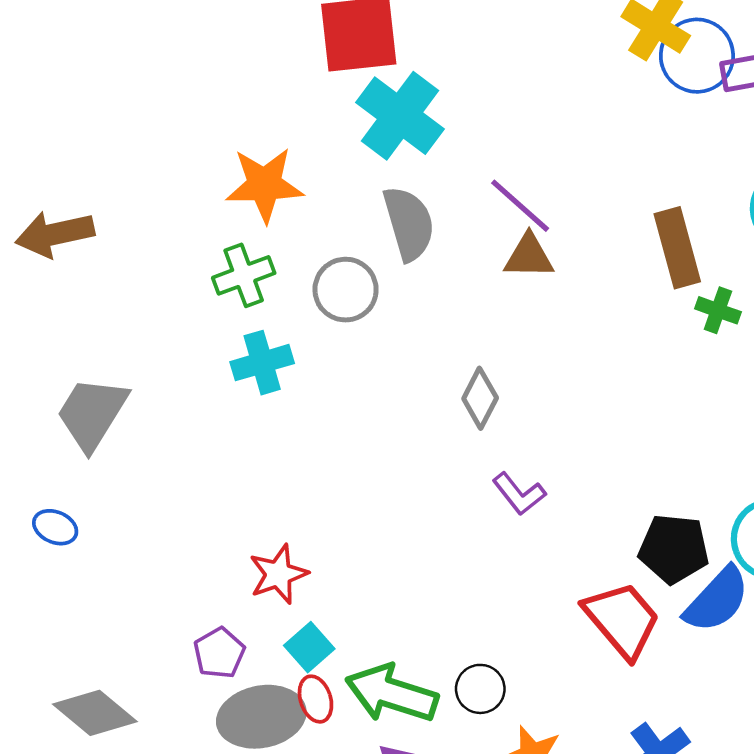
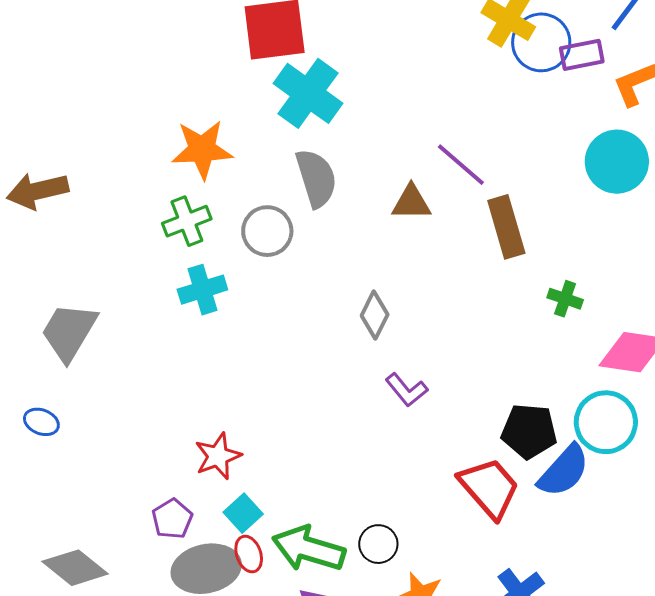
purple line: (520, 206) -> (461, 165), moved
brown rectangle: (677, 248) -> (506, 227), moved
green cross: (718, 310) -> (565, 299), moved

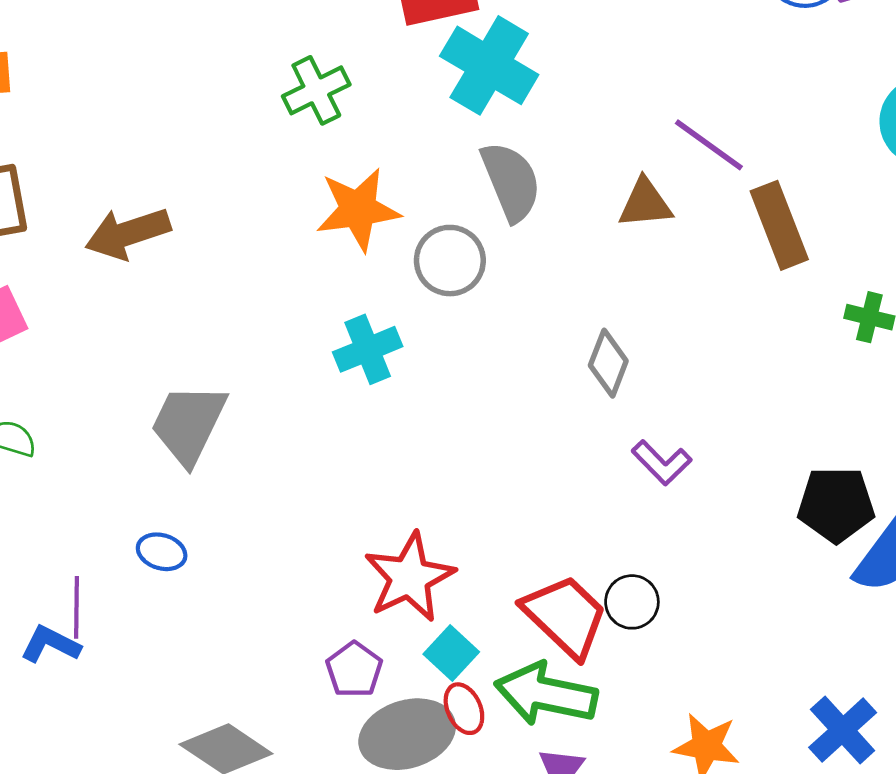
orange star: (202, 150) -> (358, 209), moved
green cross: (187, 221) -> (316, 90), moved
red star: (218, 456) -> (409, 577), size x1.4
red trapezoid: (489, 488) -> (565, 616), moved
black circle: (378, 544) -> (632, 602), moved

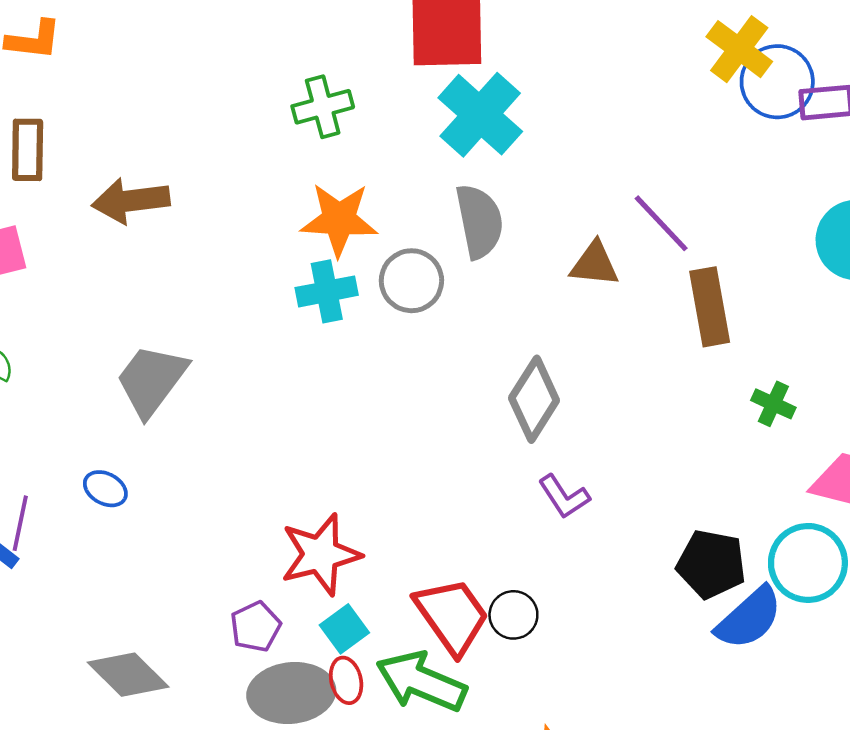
cyan cross: (368, 349) -> (327, 291), moved
gray diamond: (608, 363) -> (534, 399), size x1.4

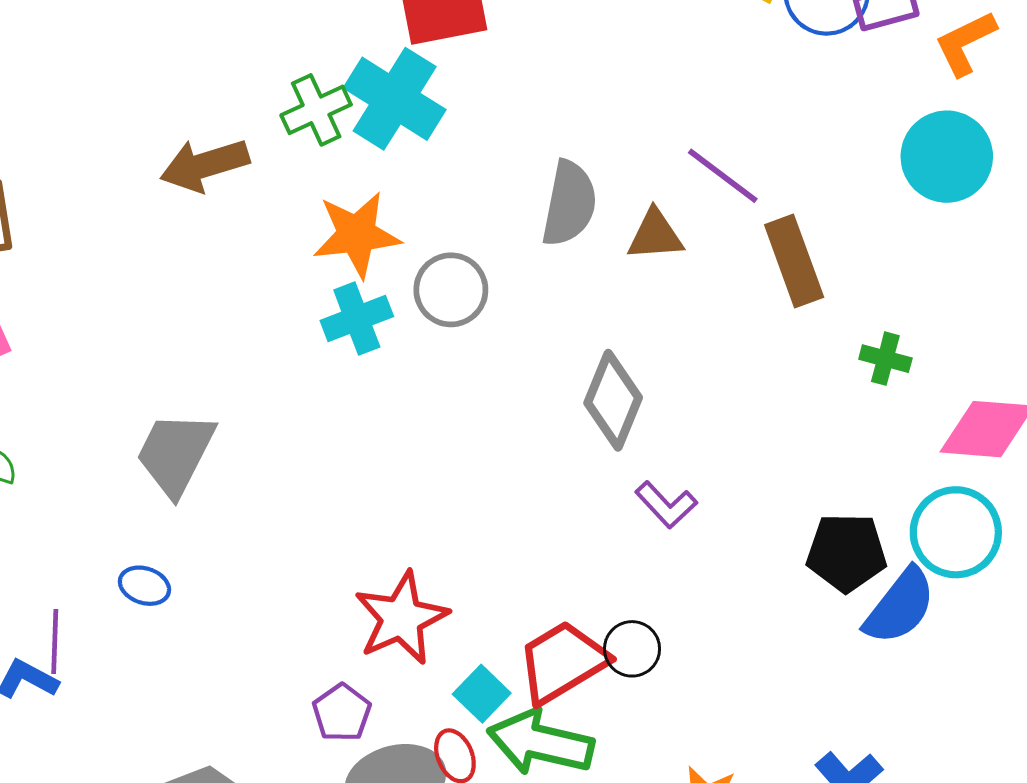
cyan cross: (480, 115) -> (395, 99), moved
brown arrow: (131, 201) -> (205, 165), moved
gray semicircle: (479, 221) -> (569, 204), moved, turned 32
red trapezoid: (452, 616) -> (562, 662), turned -76
cyan square: (344, 629) -> (482, 694), moved

